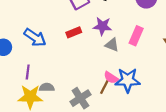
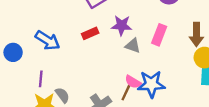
gray semicircle: (47, 87) -> (62, 95), turned 56

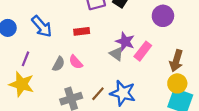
purple star: (122, 25) -> (125, 42), moved
pink semicircle: (133, 82) -> (76, 62), moved
gray semicircle: (62, 95) -> (59, 64), moved, turned 48

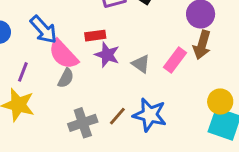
purple star: (125, 42) -> (107, 55), moved
brown arrow: (176, 61) -> (202, 45), moved
pink semicircle: (76, 62) -> (63, 54), moved, size x1.6

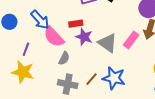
gray triangle: (141, 64) -> (107, 43), size x1.5
gray semicircle: (66, 78) -> (64, 58), moved
gray cross: (83, 123) -> (68, 84), turned 30

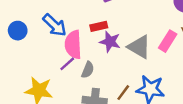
pink semicircle: (54, 37) -> (73, 45), turned 45
purple line: (26, 49) -> (67, 64), moved, turned 32

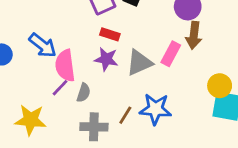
red rectangle: (99, 26) -> (110, 34), moved, turned 35
gray triangle: (139, 47) -> (139, 63), turned -50

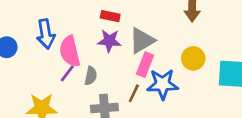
blue arrow: (43, 45) -> (46, 34), turned 48
pink rectangle: (171, 54) -> (145, 65), moved
yellow circle: (220, 86) -> (193, 58), moved

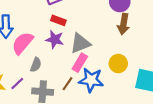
pink semicircle: (70, 51) -> (22, 43), turned 45
purple line: (67, 73) -> (17, 84), moved

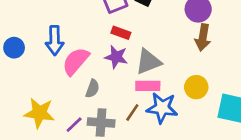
pink rectangle: (80, 63) -> (148, 86), turned 60
purple line: (17, 84) -> (74, 125), moved

